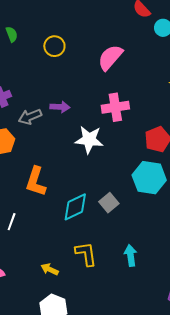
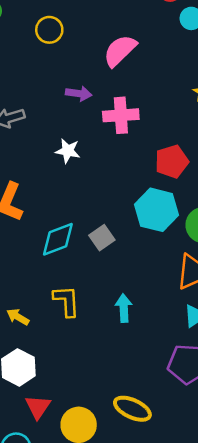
purple arrow: (60, 107) -> (79, 94), moved
white star: (89, 140) -> (68, 151), moved, size x0.7

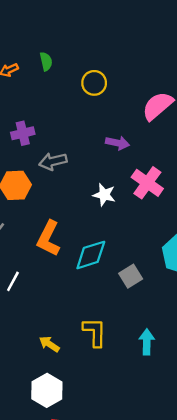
pink cross: (121, 115) -> (147, 183), moved, turned 36
cyan diamond: (58, 239) -> (91, 255), moved

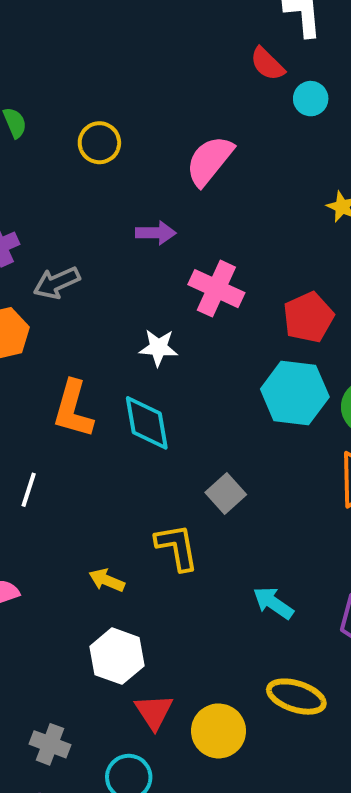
white star: (104, 195) -> (158, 348), moved
cyan diamond: (91, 255) -> (147, 423), turned -72
gray square: (131, 276) -> (226, 494), moved
cyan arrow: (147, 342) -> (273, 603), moved, turned -45

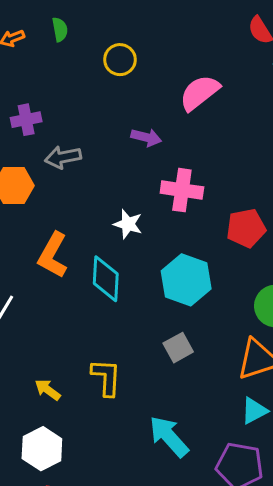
pink cross: (216, 289) -> (182, 190), turned -30
cyan hexagon: (295, 393) -> (186, 280), moved
gray square: (226, 494) -> (178, 348), moved
cyan arrow: (273, 603) -> (169, 436), size x1.4

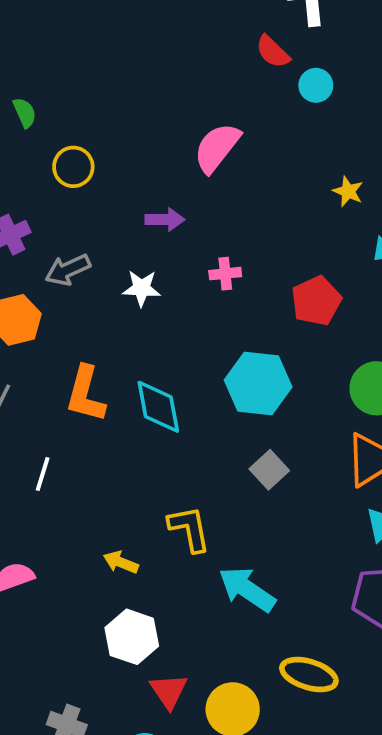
yellow circle: (120, 60) -> (73, 167), moved
pink cross: (182, 190) -> (225, 274), size x0.6
white star: (128, 224) -> (142, 288), moved
cyan arrow: (169, 436) -> (247, 589), moved

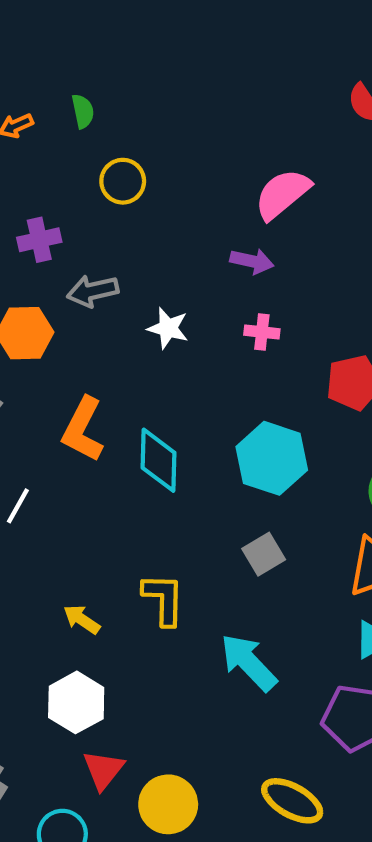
purple arrow: (165, 219) -> (252, 261), moved
cyan arrow: (247, 589) -> (249, 662), moved
yellow ellipse: (309, 674) -> (292, 801), moved

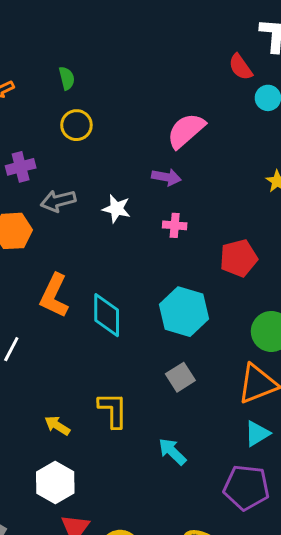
green semicircle: (83, 111) -> (67, 78), moved
white star: (168, 328) -> (116, 209), moved
cyan arrow: (249, 662) -> (172, 452), size x0.7

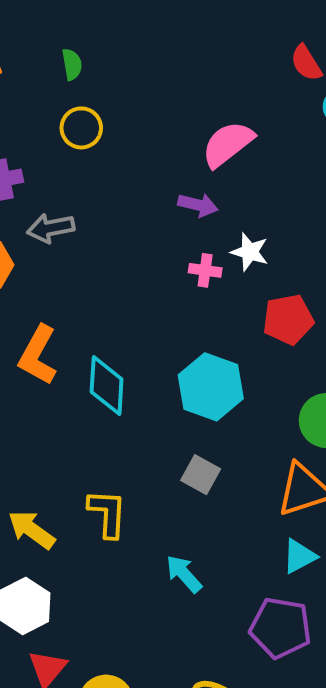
white star: (116, 209) -> (250, 252), moved
gray square: (180, 377) -> (201, 475), turned -32
yellow arrow: (57, 426) -> (32, 530), size x1.4

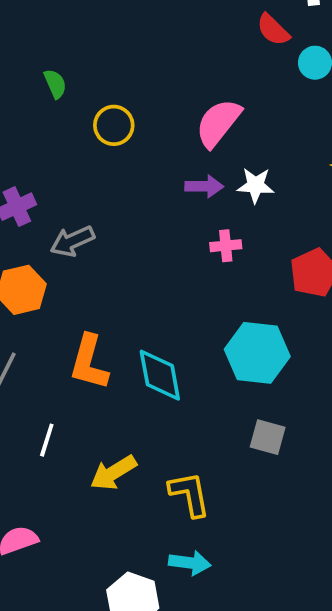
yellow circle: (81, 128) -> (114, 125), moved
white star: (250, 252) -> (256, 185), moved
yellow arrow: (32, 530) -> (113, 473), moved, turned -54
cyan arrow: (184, 574) -> (190, 563), moved, turned 153

